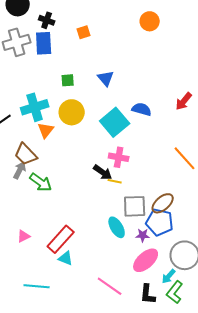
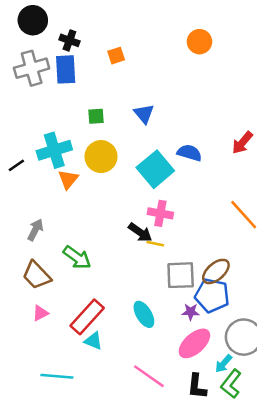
brown trapezoid: (26, 154) -> (37, 275), moved
green arrow: (41, 182) -> (77, 258), moved
cyan ellipse: (117, 227) -> (144, 314), moved

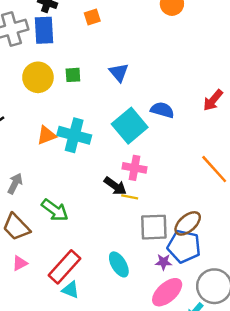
cyan cross: (54, 150) -> (74, 135), moved, turned 32
yellow circle: (101, 157) -> (38, 77), moved
orange triangle: (68, 179) -> (46, 135), turned 30

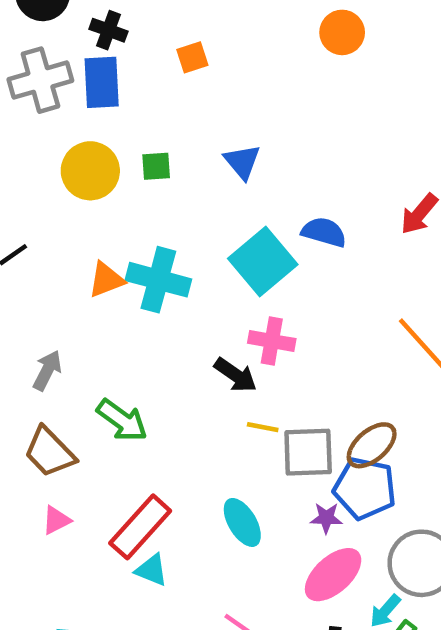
yellow line: (130, 197) -> (263, 427), moved

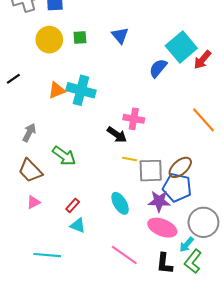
blue semicircle: (324, 232) -> (158, 68), turned -66
cyan square: (263, 262) -> (181, 47), moved
purple star: (326, 518) -> (159, 201), size x1.5
red rectangle: (140, 527) -> (73, 205), size x0.5
pink ellipse: (333, 575) -> (162, 228), turned 64

